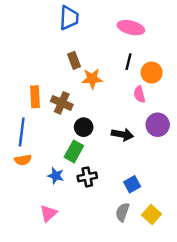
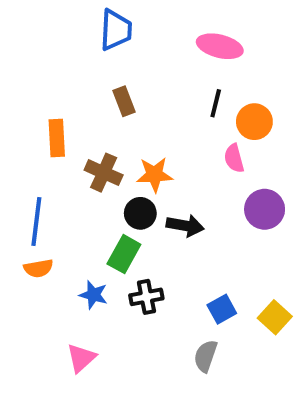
orange star: (92, 79) -> (155, 175), moved
orange rectangle: (35, 97) -> (57, 138), moved
black arrow: (122, 134) -> (185, 226), moved
yellow square: (152, 215) -> (275, 317), moved

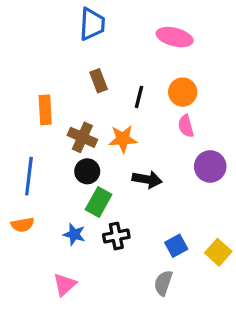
black line: (216, 103) -> (139, 97), moved
orange circle: (254, 122) -> (183, 92), moved
black circle: (140, 213) -> (87, 171), moved
orange semicircle: (38, 268) -> (23, 225), moved

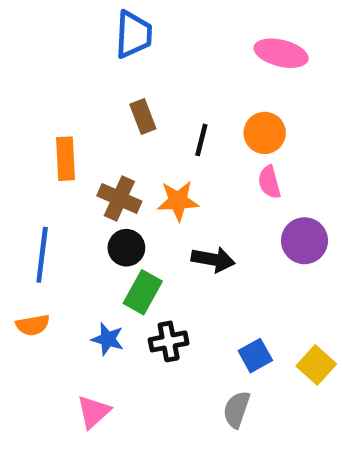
pink ellipse: (175, 37) -> (281, 53), moved

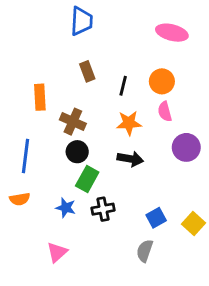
orange star: (178, 201) -> (129, 123), moved

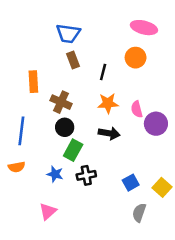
blue trapezoid: (81, 21) -> (68, 34), moved, turned 95
orange circle: (162, 81) -> (136, 58), moved
pink semicircle: (165, 112) -> (137, 109), moved
gray semicircle: (145, 251) -> (139, 213), moved

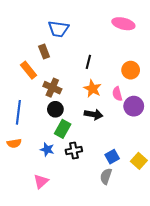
orange circle: (136, 58) -> (131, 70), moved
brown rectangle: (73, 60) -> (44, 52), moved
orange rectangle: (33, 82) -> (29, 70), turned -36
orange star: (108, 103) -> (92, 89), turned 30
gray semicircle: (139, 213) -> (106, 176), moved

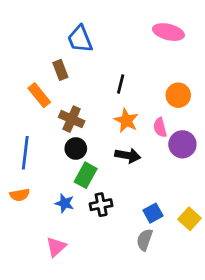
blue trapezoid: (58, 29) -> (80, 39), turned 60

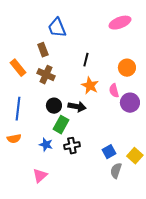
pink ellipse: (168, 32) -> (120, 23), turned -35
orange rectangle: (39, 95) -> (18, 68), moved
brown cross: (72, 119) -> (46, 75), moved
black arrow: (128, 156) -> (77, 107), moved
gray semicircle: (145, 240) -> (116, 171), moved

